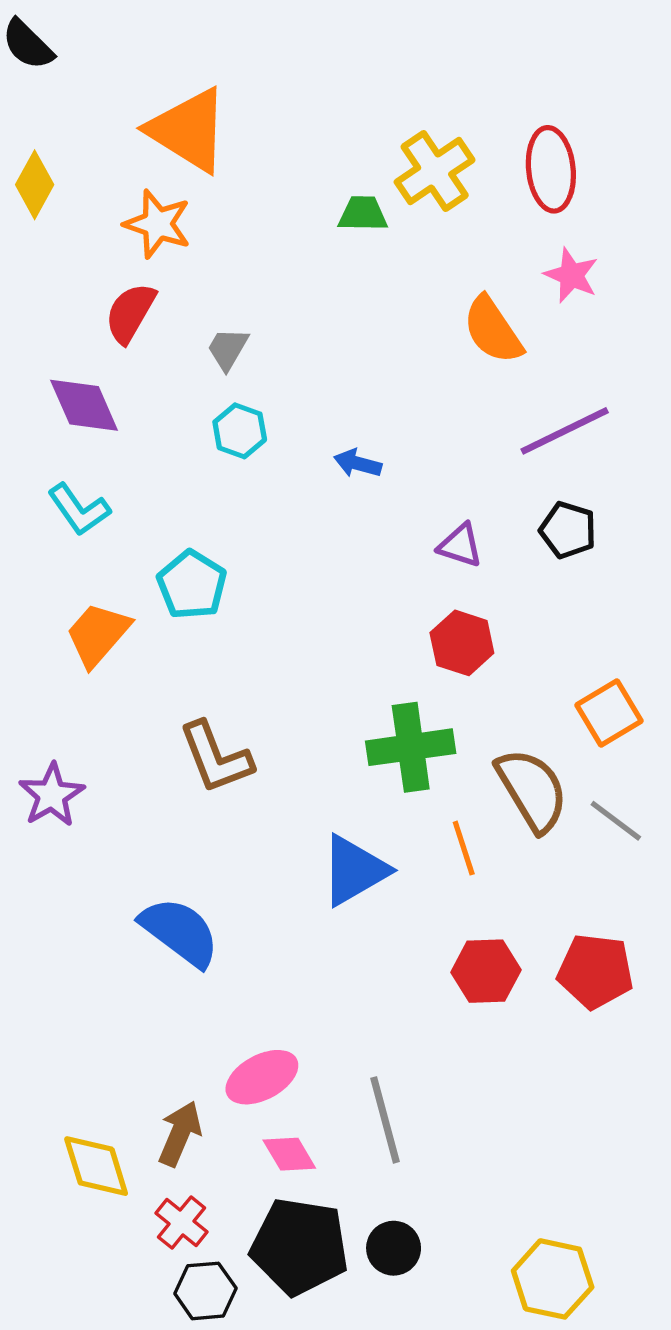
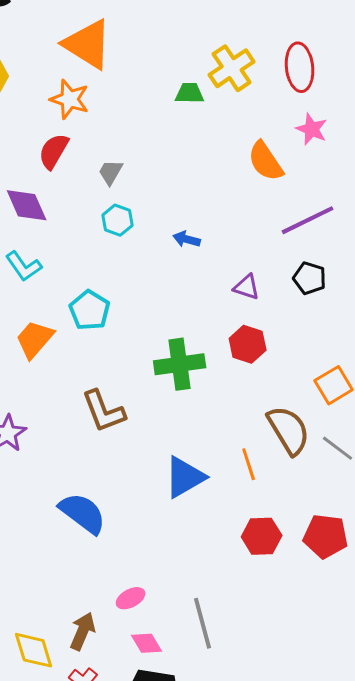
green cross: (411, 747) -> (180, 364), moved
pink ellipse: (262, 1077) -> (131, 598), size x0.7

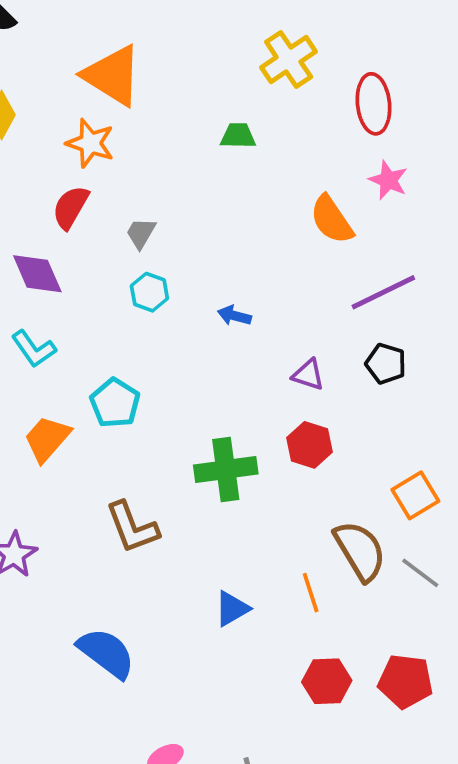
yellow cross: (232, 68) -> (289, 59), moved
blue triangle: (185, 477) -> (232, 609), size x0.7

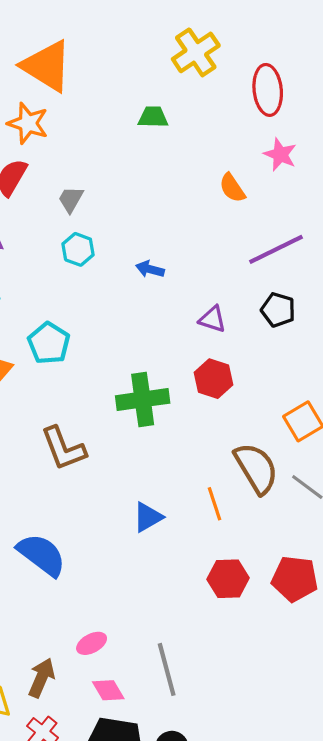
orange semicircle: (332, 220) -> (232, 188), size x0.7

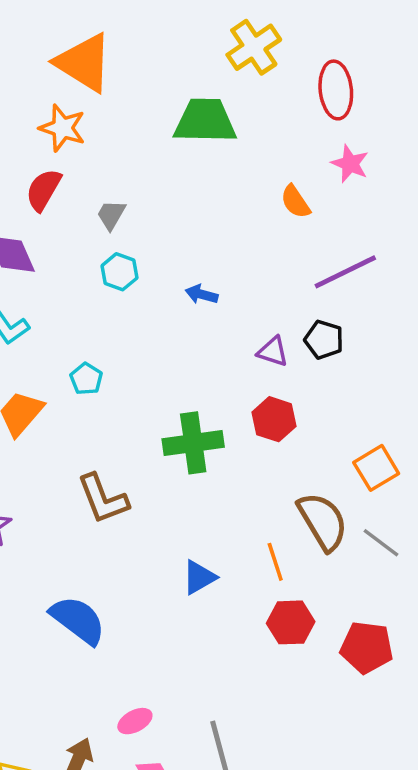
green trapezoid: (153, 117) -> (205, 121), size x1.8
black pentagon: (278, 310) -> (324, 340), moved
cyan pentagon: (49, 343) -> (86, 379), size x0.7
red hexagon: (228, 579) -> (291, 622), moved

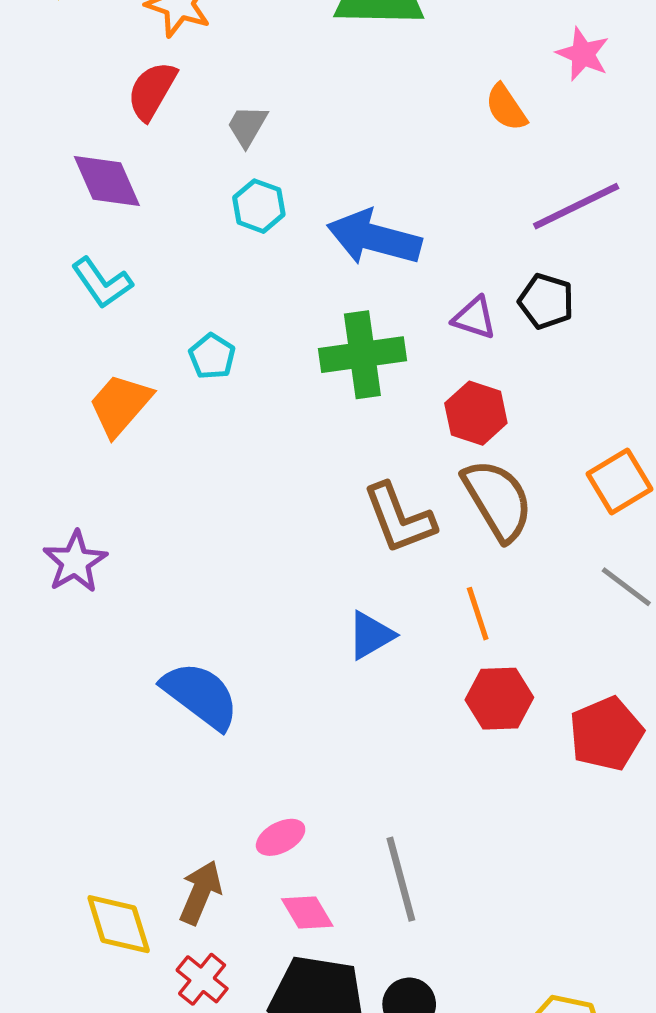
blue arrow: (202, 294) -> (374, 238), size x2.0
green cross: (193, 443) -> (362, 355), moved
brown L-shape: (103, 499) -> (399, 518), moved
brown semicircle: (323, 521) -> (498, 500), moved
red pentagon: (367, 647) -> (606, 734), turned -30

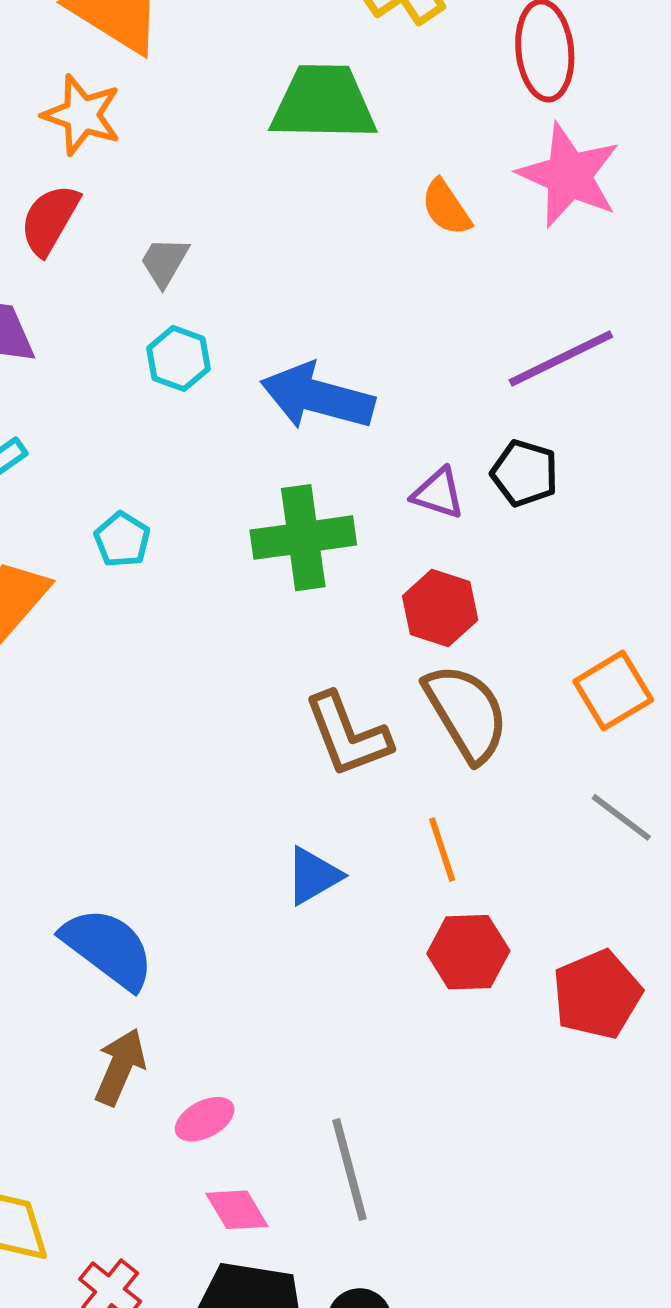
pink star: (583, 54) -> (569, 175), size x1.6
orange semicircle: (506, 107) -> (446, 208), moved
brown arrow: (200, 892) -> (120, 1067), moved

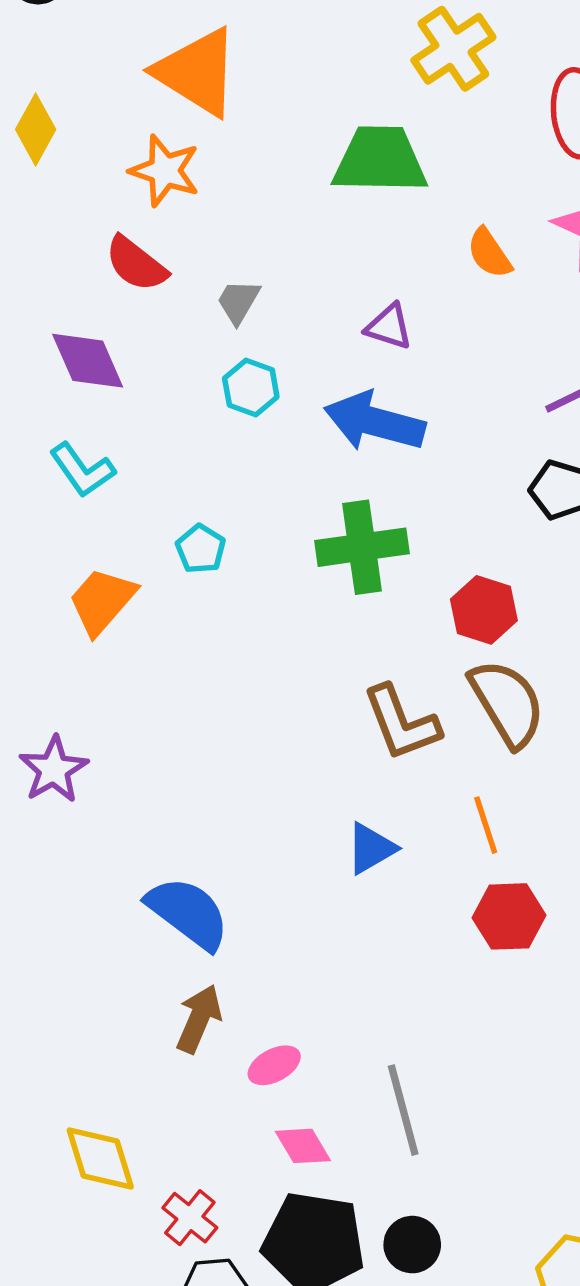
red semicircle: (50, 220) -> (136, 264), turned -82
purple triangle: (438, 493) -> (389, 327), moved

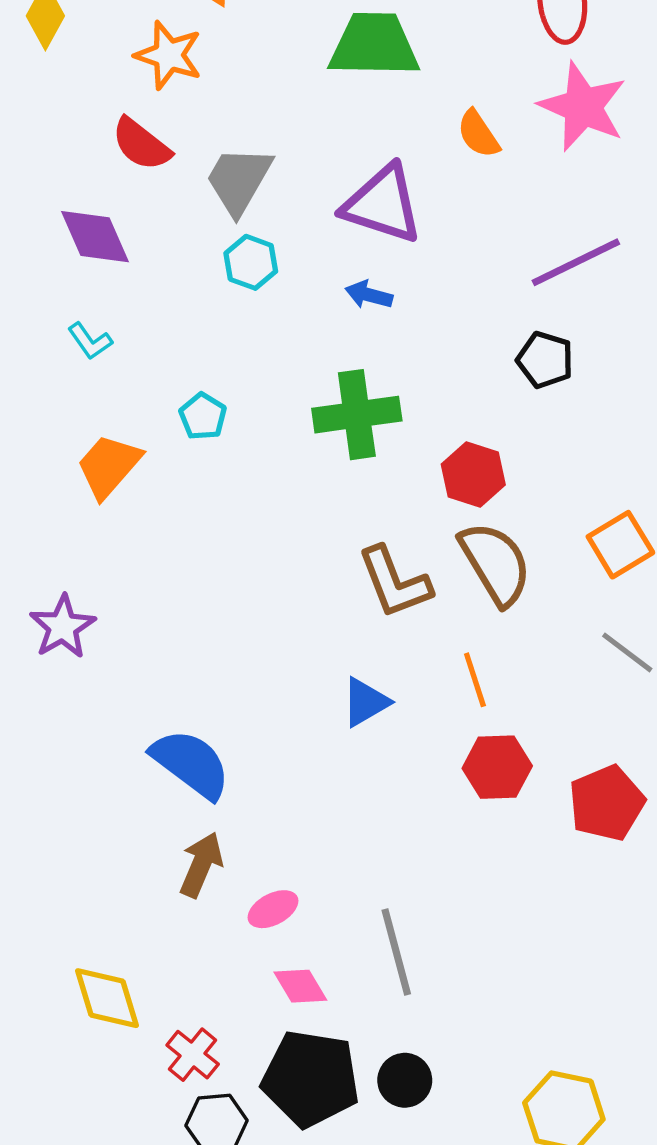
gray trapezoid: (238, 302) -> (239, 180), size x1.6
purple triangle: (389, 327) -> (383, 204), size x1.8
blue arrow: (375, 422) -> (369, 295), size x0.5
cyan L-shape: (82, 470) -> (90, 341), size x0.7

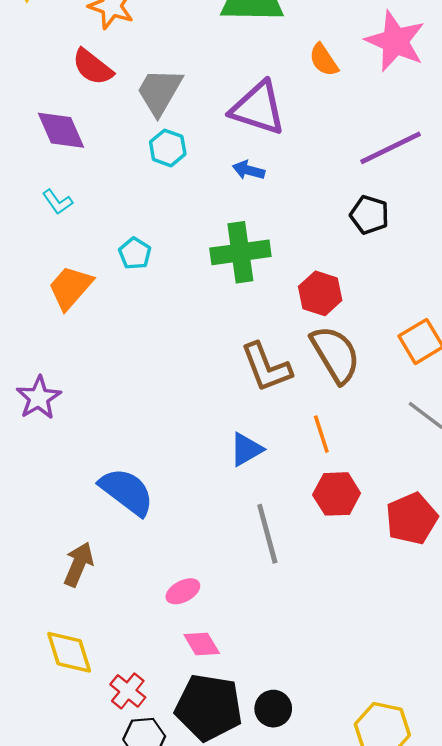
brown arrow: (201, 865) -> (79, 564), moved
gray line: (396, 952) -> (267, 534), moved

